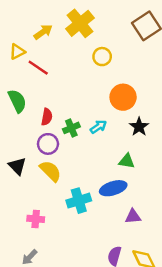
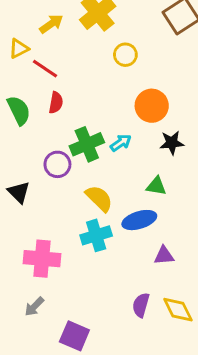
red semicircle: (47, 117) -> (56, 103), moved
black star: (139, 127) -> (172, 143), turned 30
green cross: (71, 128) -> (87, 144), size x1.5
yellow semicircle: (50, 171) -> (99, 198), moved
pink cross: (36, 219) -> (42, 259), size x1.6

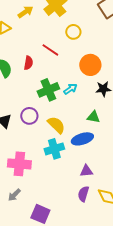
red line: (45, 69) -> (50, 50), moved
purple circle: (57, 164) -> (29, 116), moved
purple triangle: (164, 256) -> (86, 171), moved

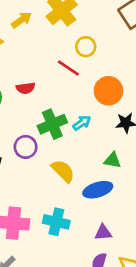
red line: (50, 50) -> (68, 68), moved
red semicircle: (28, 63) -> (26, 88), turned 72
purple circle: (29, 116) -> (26, 147), moved
cyan cross: (54, 149) -> (56, 222), moved, turned 30

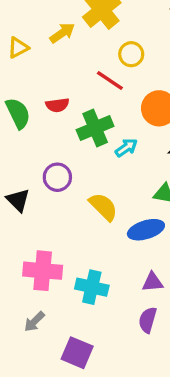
yellow arrow: (22, 20) -> (62, 33), moved
green cross: (52, 124) -> (95, 128), moved
cyan cross: (56, 222) -> (92, 287), moved

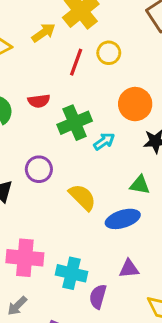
red line: (110, 80) -> (76, 62), moved, turned 76
purple semicircle: (148, 320) -> (98, 297), moved

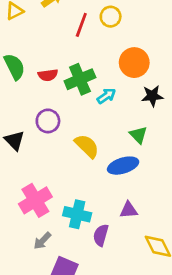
red semicircle: (39, 101) -> (48, 75), moved
green triangle: (140, 185) -> (138, 135), turned 36
pink cross: (25, 258) -> (35, 200), turned -36
gray arrow: (17, 306) -> (42, 241), moved

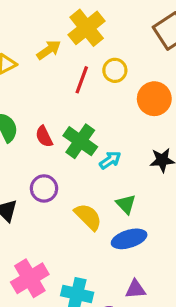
orange circle: (134, 63) -> (154, 99), moved
red semicircle: (48, 75) -> (44, 136), turned 72
green cross: (80, 79) -> (80, 141), turned -32
green triangle: (138, 135) -> (126, 204), moved

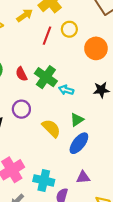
cyan arrow: (110, 160) -> (66, 90), turned -128
green triangle: (126, 204) -> (77, 120), turned 40
blue ellipse: (129, 239) -> (79, 143), turned -35

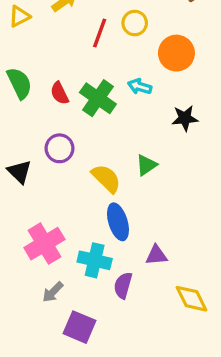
cyan arrow: (66, 90) -> (140, 87), moved
blue ellipse: (79, 143) -> (118, 222), moved, turned -55

